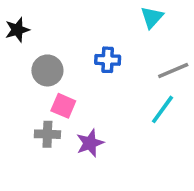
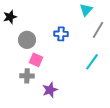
gray line: (173, 70) -> (98, 30), moved, turned -36
purple star: (90, 143) -> (50, 90), moved

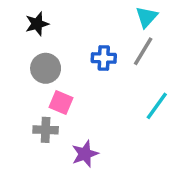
black star: (10, 17) -> (37, 24), moved
gray line: (98, 30) -> (143, 51), moved

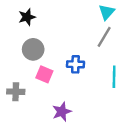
blue cross: (104, 58) -> (75, 64), moved
cyan line: (157, 106) -> (114, 77), turned -35
gray cross: (46, 130) -> (16, 92), moved

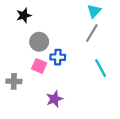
gray circle: (33, 49) -> (39, 42), moved
blue cross: (75, 64) -> (58, 57), moved
cyan line: (114, 77) -> (101, 68), turned -30

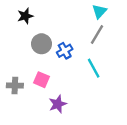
blue cross: (58, 57) -> (65, 51), moved, turned -32
pink square: (39, 66) -> (41, 80), moved
cyan line: (101, 68) -> (94, 68), moved

